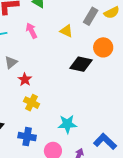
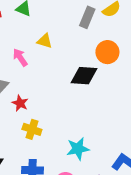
pink arrow: (31, 31) -> (20, 57), moved
yellow triangle: (66, 31) -> (45, 41), moved

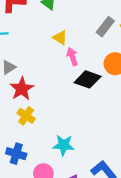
pink arrow: (20, 57) -> (72, 57), moved
red star: (20, 103) -> (22, 89), size x1.5

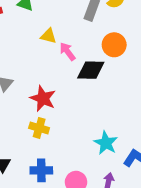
red star: (22, 89) -> (43, 98), moved
cyan star: (63, 145) -> (106, 143), moved, turned -30

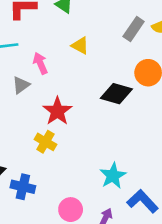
pink arrow: (68, 51) -> (40, 63), moved
blue cross: (41, 170) -> (23, 187), moved

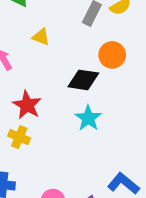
cyan star: (113, 176) -> (88, 118), moved

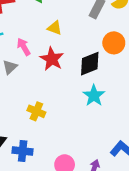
black diamond: (83, 80) -> (90, 64), turned -30
red star: (27, 105) -> (52, 59), moved

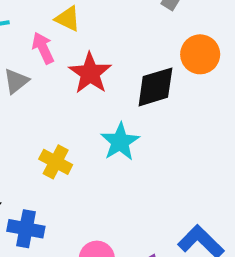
yellow triangle: (55, 28) -> (68, 19), moved
cyan star: (94, 96) -> (120, 142), moved

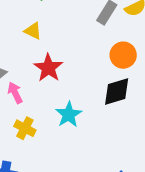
pink arrow: (43, 48) -> (15, 93), moved
black diamond: (155, 87) -> (117, 91), moved

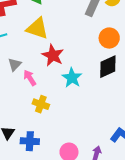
yellow triangle: (33, 31) -> (37, 28), size x1.6
cyan star: (69, 115) -> (72, 78), moved

